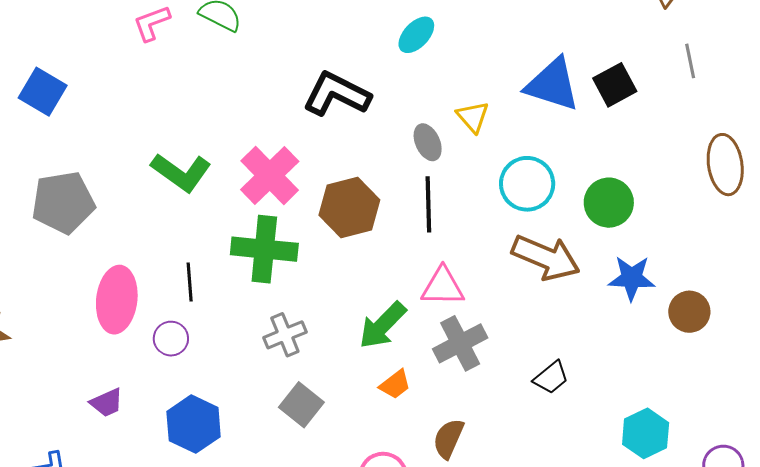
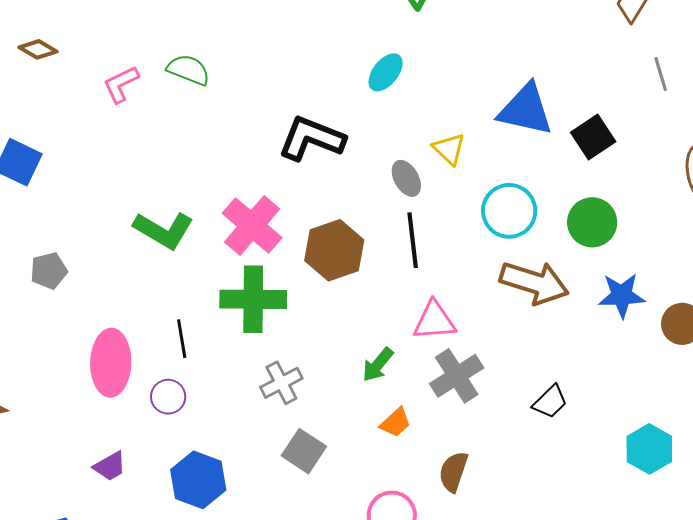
black square: (615, 85) -> (593, 137), moved
gray pentagon: (63, 202) -> (49, 271), size x0.6
green arrow: (383, 325) -> (378, 365), size x0.7

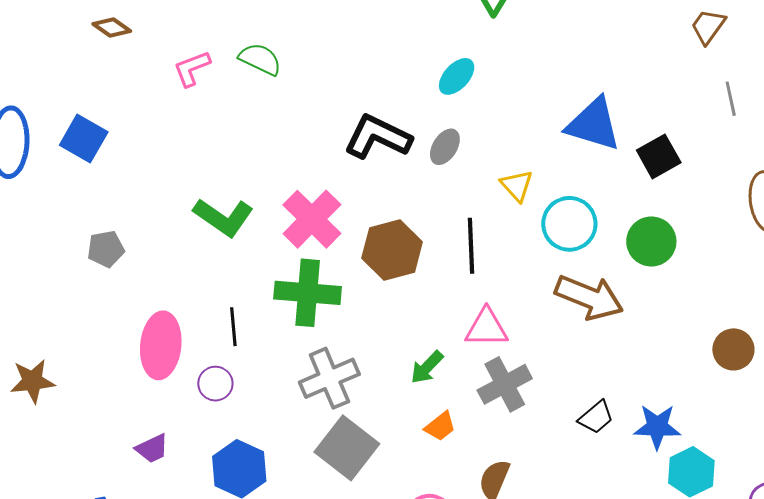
yellow triangle: (449, 149) -> (517, 185), moved
gray ellipse: (406, 178) -> (445, 147), moved, turned 57
blue star: (622, 295) -> (657, 427), moved
gray cross: (281, 383) -> (329, 378), size x1.4
gray square: (304, 451) -> (347, 448), size x1.4

